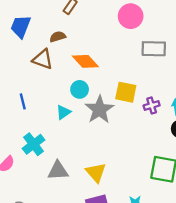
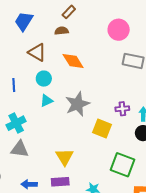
brown semicircle: (58, 37) -> (62, 31), moved
cyan circle: (80, 89) -> (44, 79), moved
yellow square: (126, 92) -> (102, 128), moved
gray triangle: (58, 171) -> (20, 149), moved

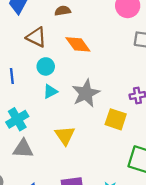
yellow triangle: (65, 157) -> (65, 135), moved

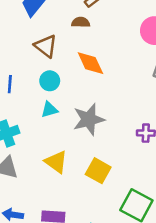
yellow square: (116, 119) -> (98, 171), moved
yellow triangle: (65, 135) -> (56, 162), turned -30

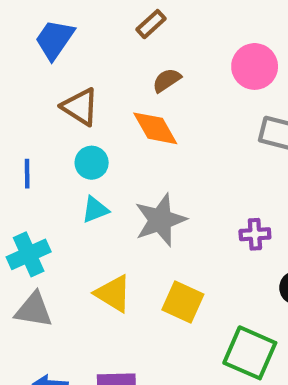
brown semicircle: (81, 22) -> (167, 80), moved, turned -30

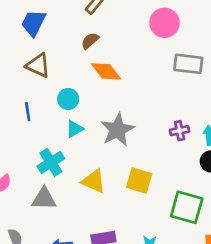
brown semicircle: (167, 80) -> (90, 41), moved
brown triangle: (80, 107) -> (38, 65), moved
cyan cross: (29, 254) -> (51, 162), moved

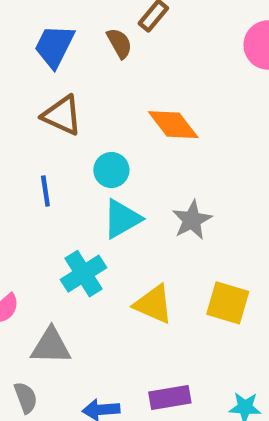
brown semicircle: (90, 41) -> (119, 43), moved, turned 102
cyan triangle: (75, 129) -> (122, 219), size x1.4
gray star: (117, 130) -> (192, 220), size x0.7
gray triangle: (44, 199) -> (51, 346), moved

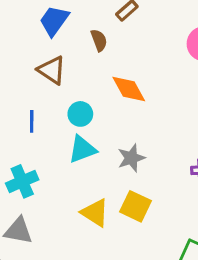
brown semicircle: (119, 43) -> (99, 40), moved
cyan cross: (83, 274) -> (22, 181), moved
yellow square: (228, 303) -> (135, 206), moved

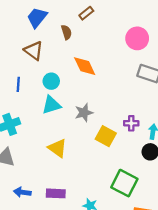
yellow square: (135, 206) -> (106, 136), moved

